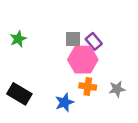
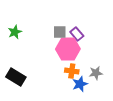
blue star: (65, 102) -> (80, 84), moved

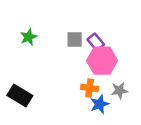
green star: (15, 32) -> (29, 37), moved
pink hexagon: (68, 49) -> (102, 61), moved

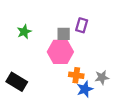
purple rectangle: (96, 42) -> (82, 25), moved, turned 56
pink hexagon: (102, 61) -> (60, 52), moved

